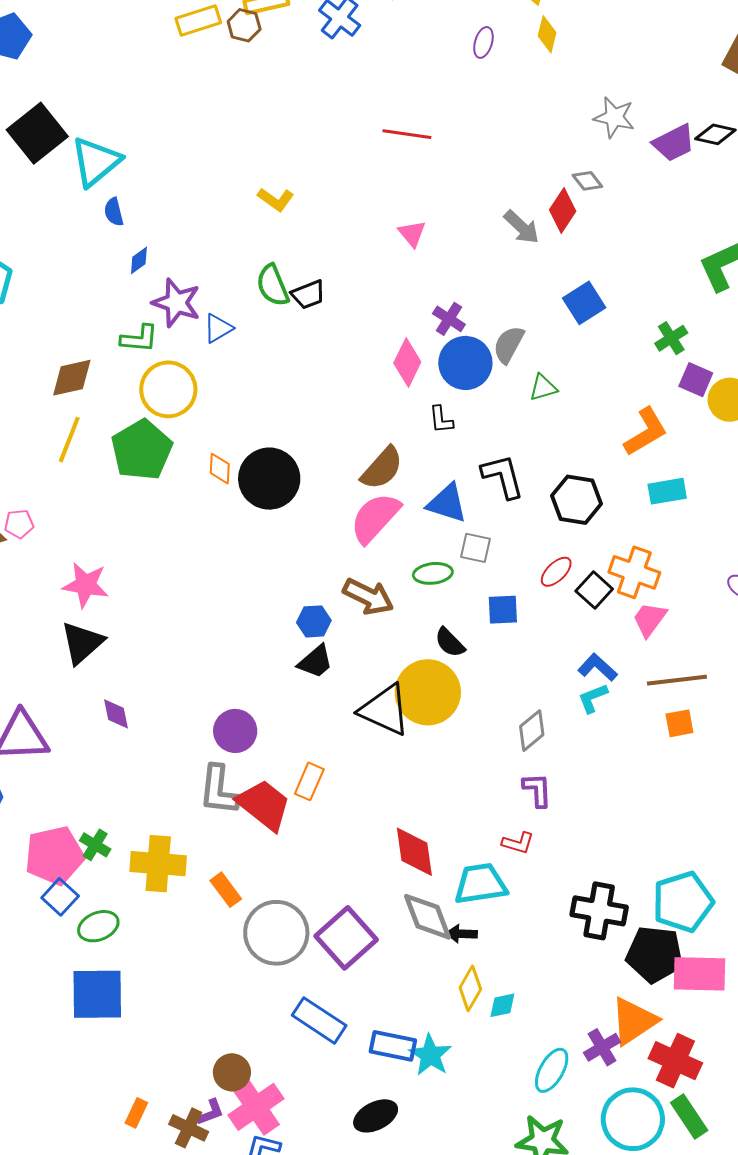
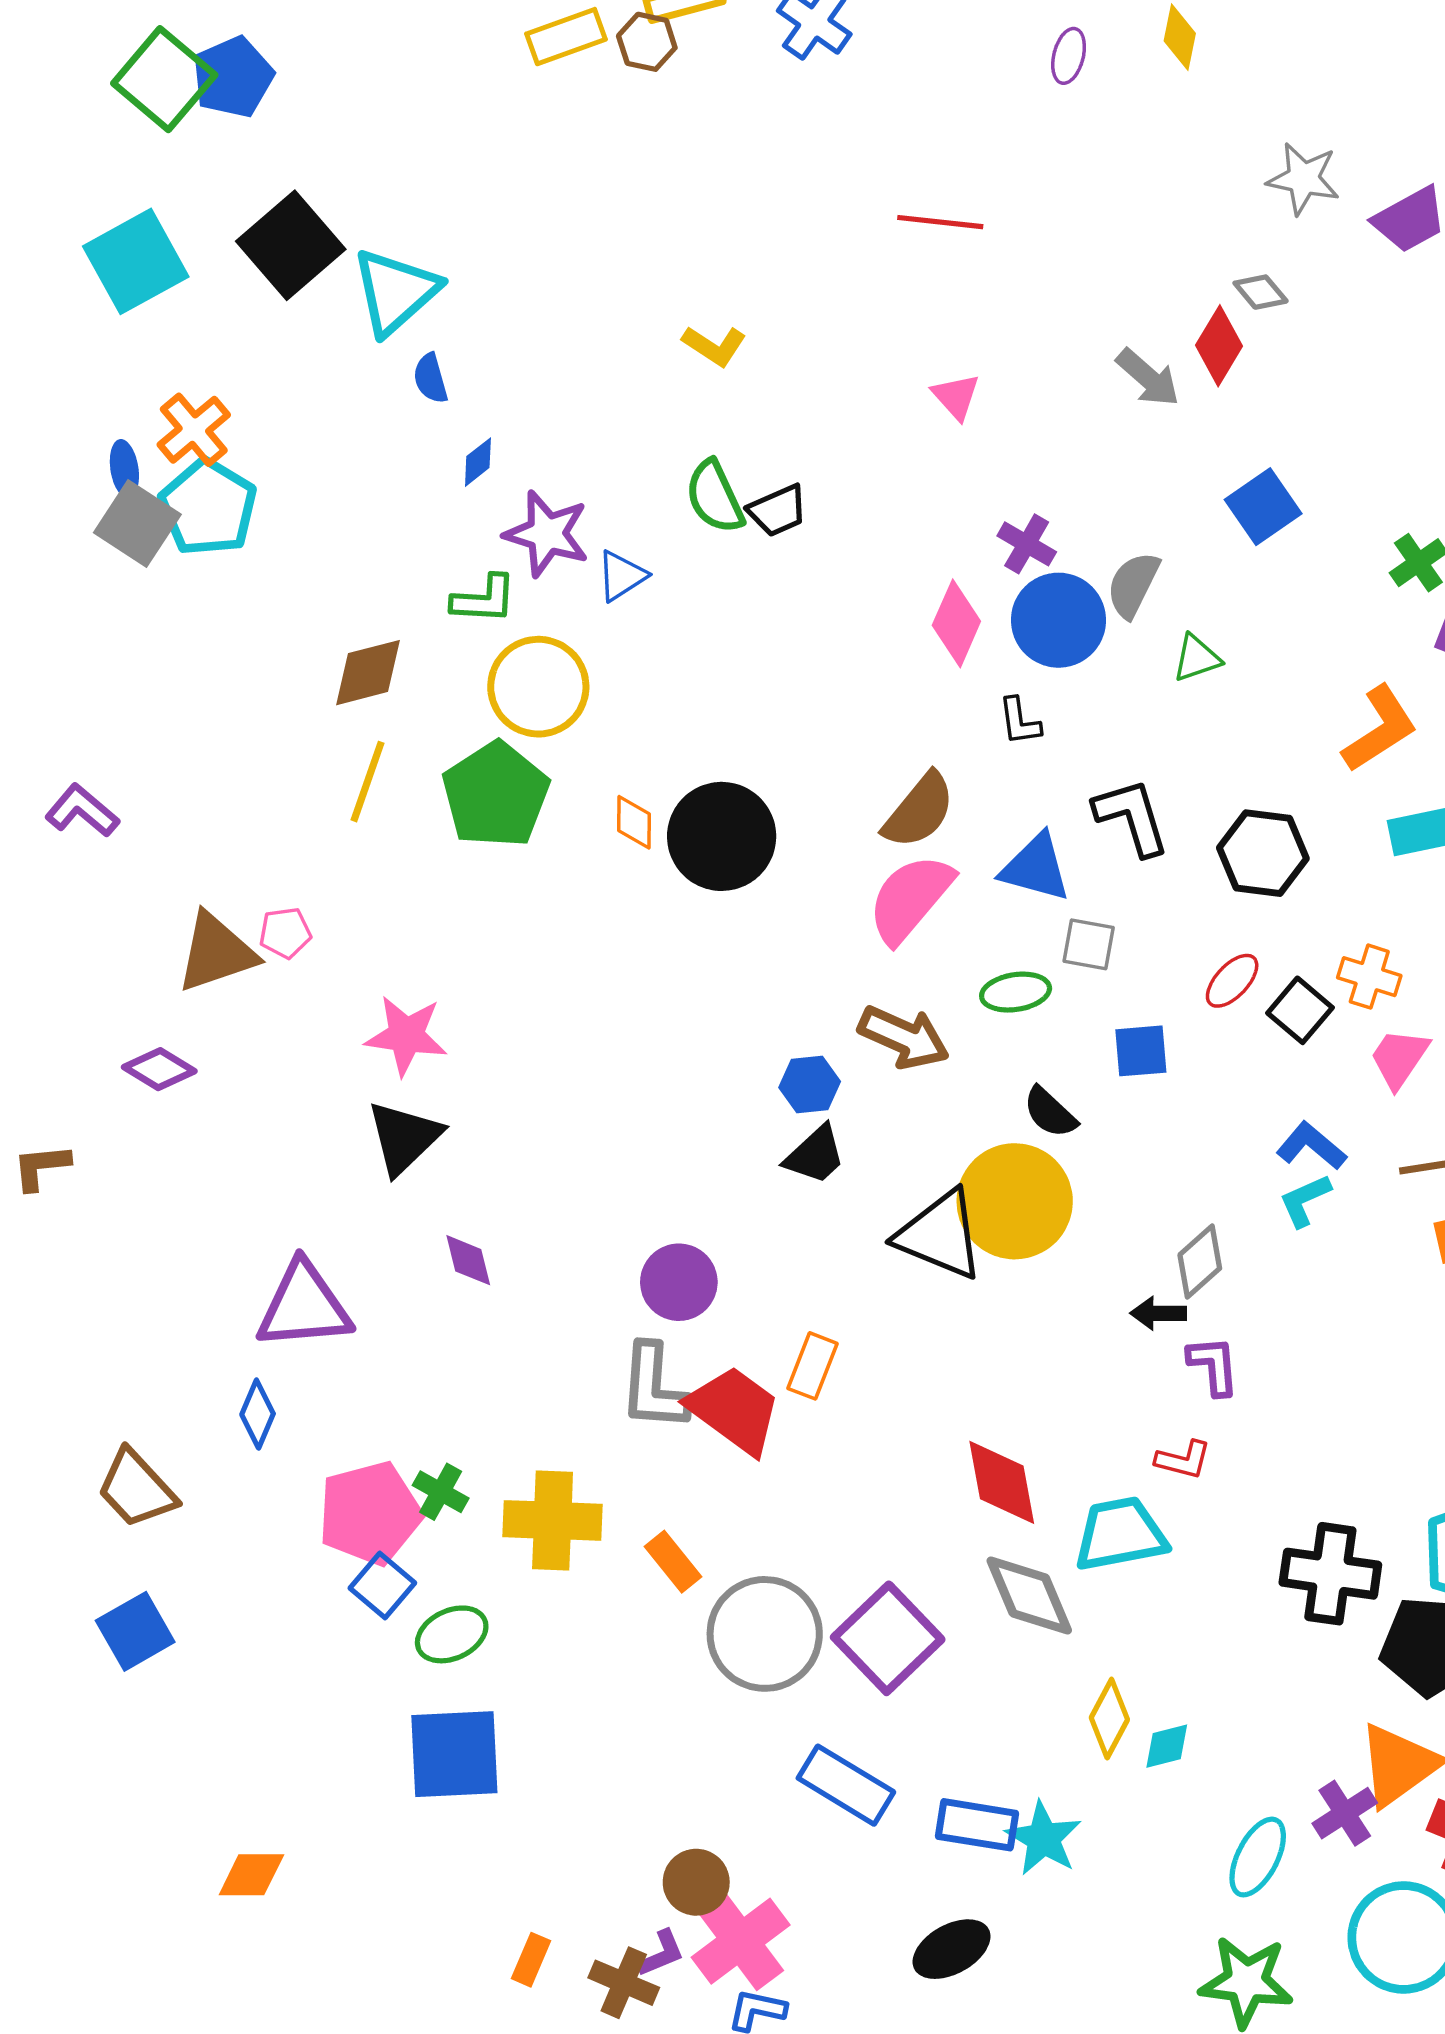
orange cross: (634, 572) -> (1369, 977), size x0.7
black arrow: (462, 934) -> (1158, 1313), moved

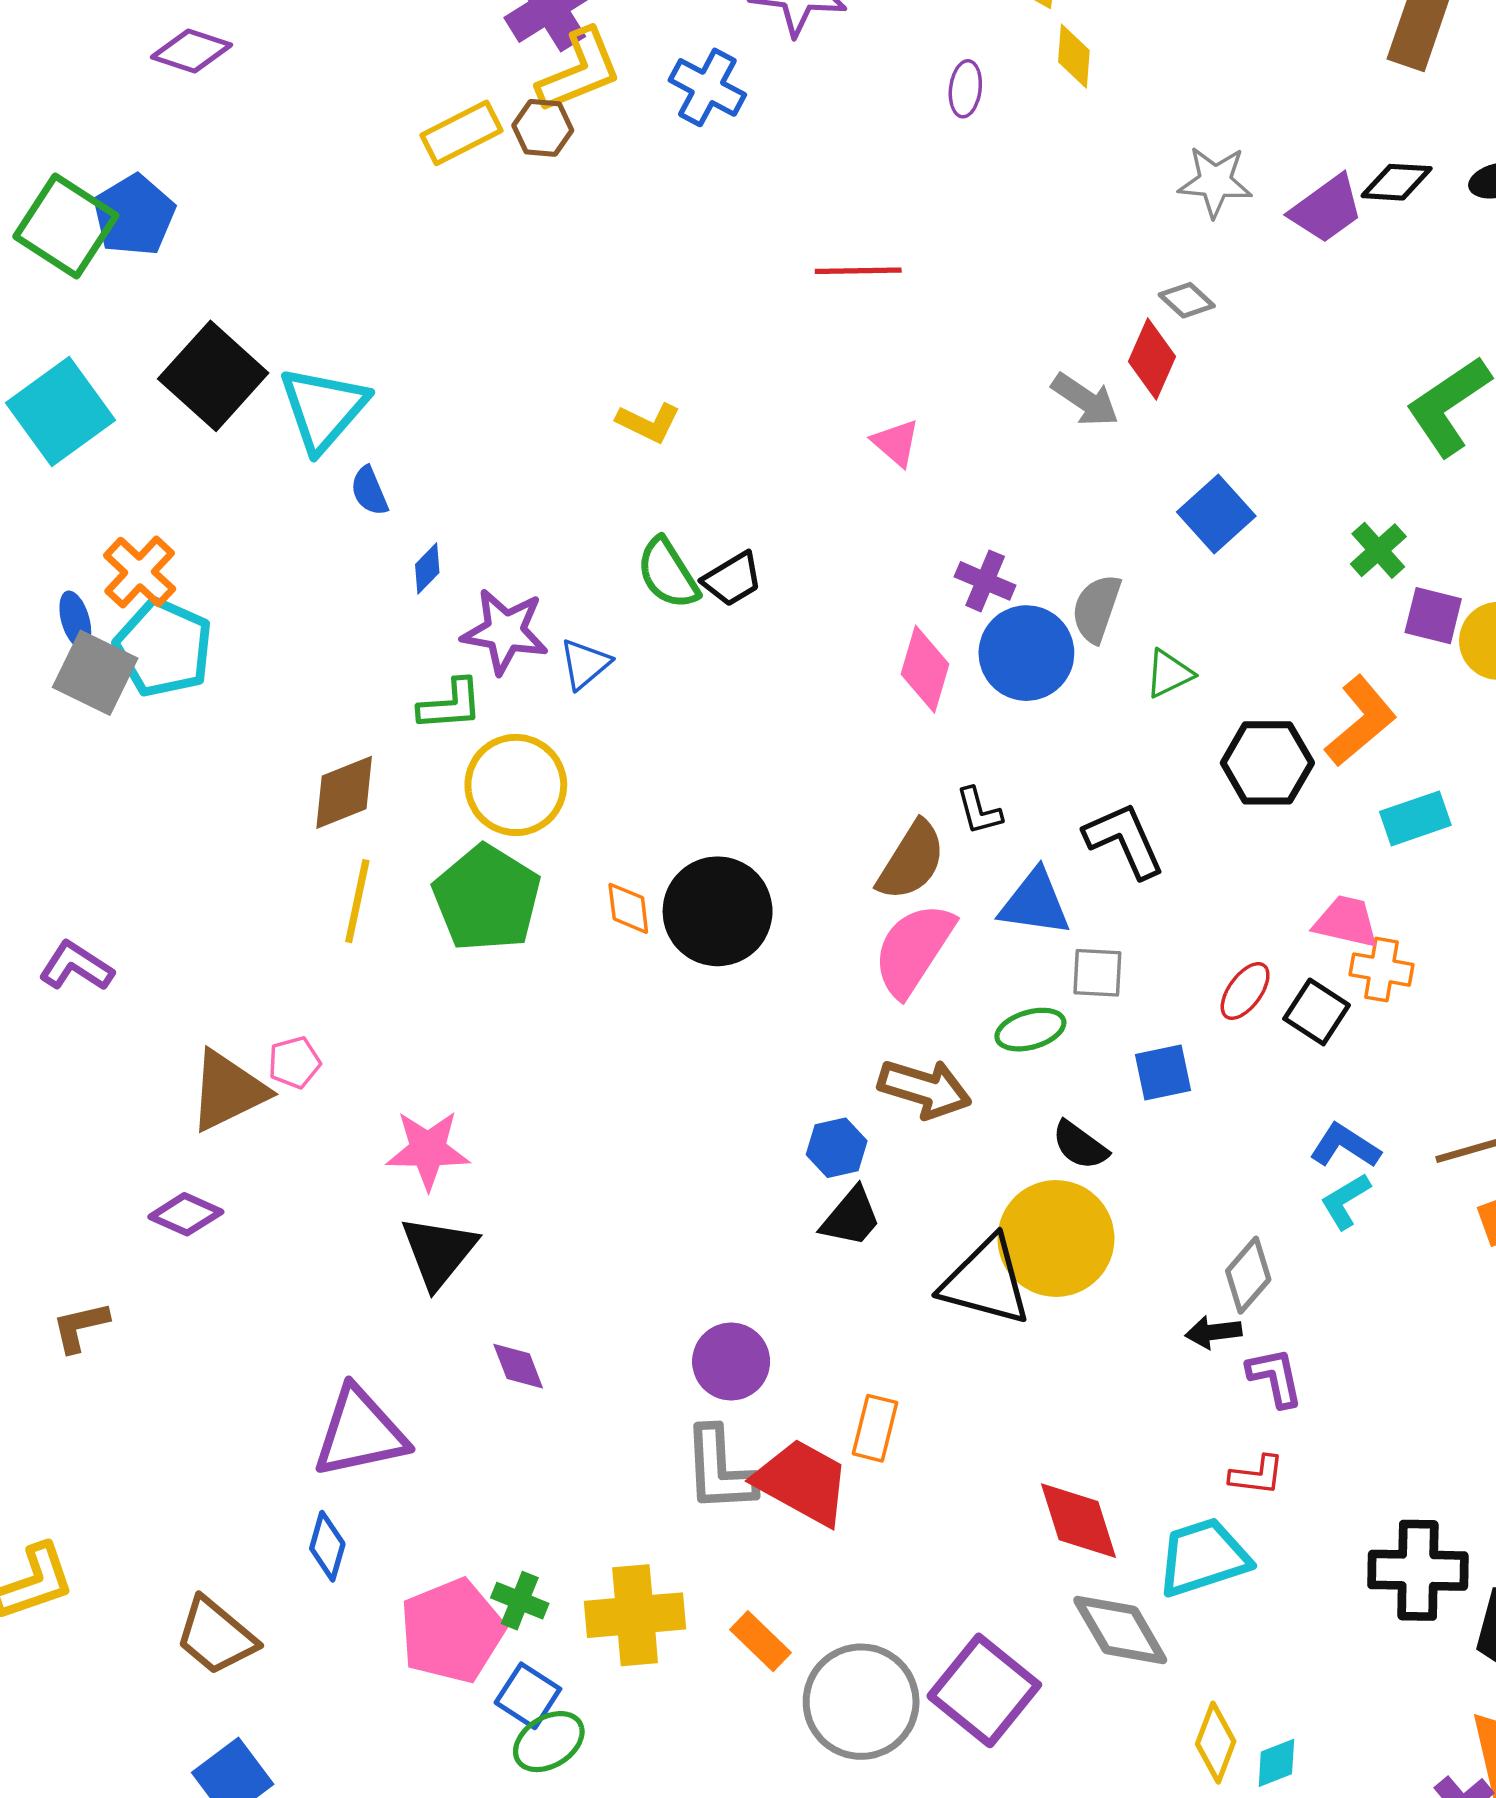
black L-shape: (1019, 721) -> (979, 811), moved
black hexagon: (1263, 853) -> (1267, 763), moved
pink trapezoid: (1399, 1058) -> (1346, 922), moved, turned 76
blue square: (382, 1585) -> (528, 1696), moved

